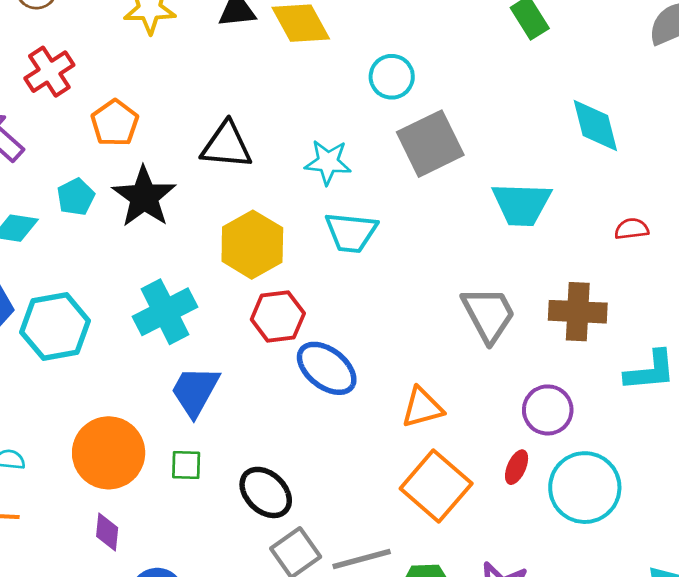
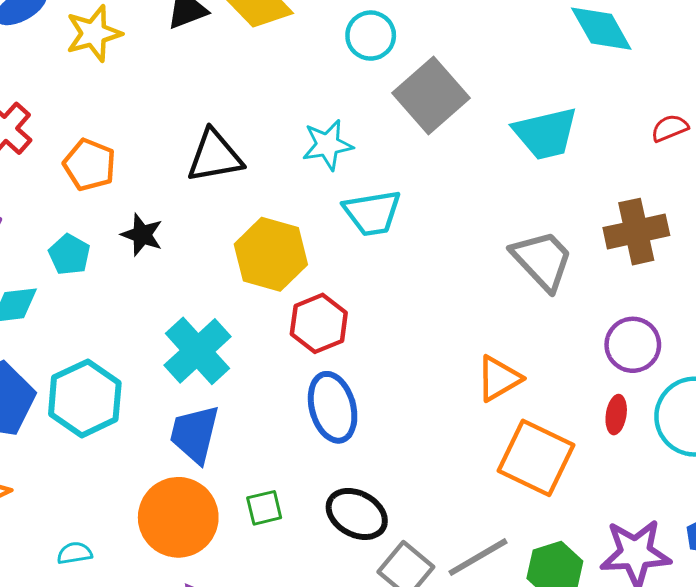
black star: (144, 197) -> (142, 235), size x0.6
blue ellipse: (327, 368) -> (333, 407), moved, turned 52
blue trapezoid: (195, 391) -> (195, 434), moved

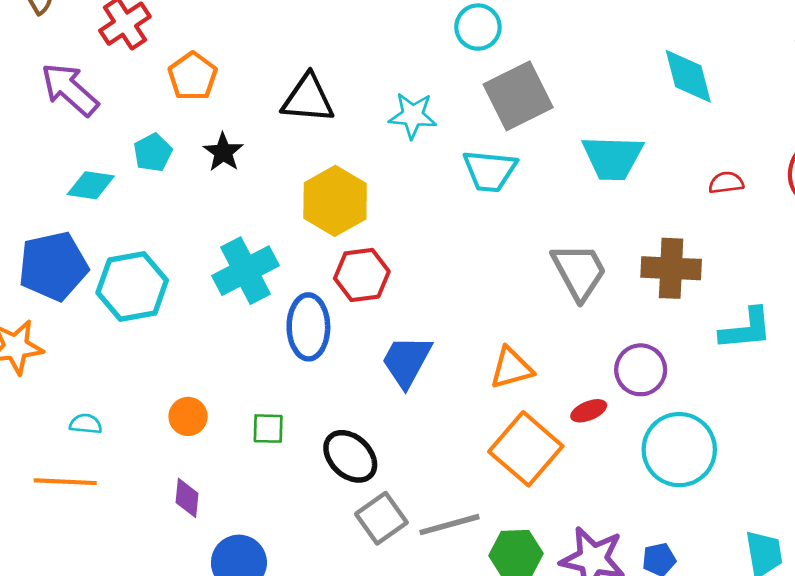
cyan trapezoid: (372, 213) -> (490, 171), moved
blue ellipse: (333, 407) -> (308, 327), moved
red ellipse: (616, 415) -> (589, 411), moved, turned 44
blue trapezoid: (195, 434) -> (407, 361), moved
orange circle: (178, 517) -> (188, 416), size x0.5

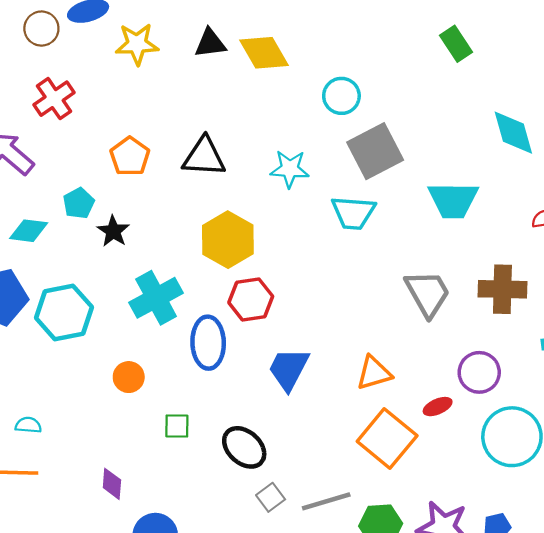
orange pentagon: (193, 76) -> (130, 156), moved
black star: (223, 152) -> (113, 231), moved
orange circle: (188, 416) -> (129, 377), moved
gray square: (381, 518) -> (271, 497), size x0.7

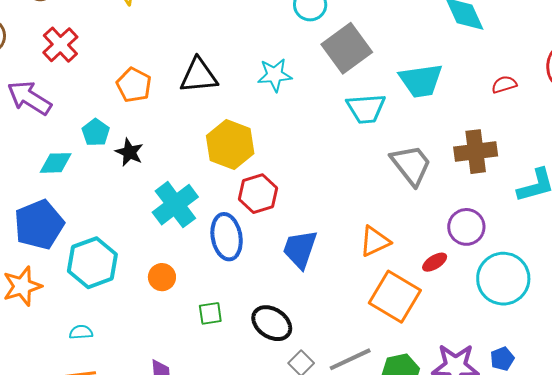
cyan trapezoid: (353, 213) -> (366, 109), moved
cyan hexagon: (64, 312) -> (92, 263), moved

